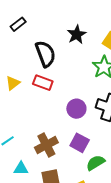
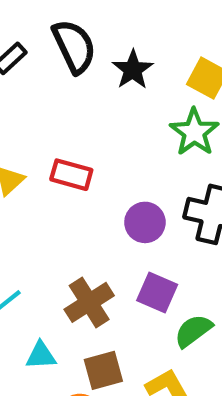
black semicircle: (45, 54) -> (74, 46), moved

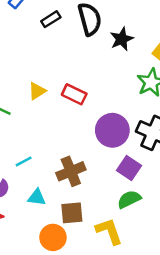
purple circle: (145, 222) -> (112, 130), size x1.4
purple square: (157, 292) -> (129, 168), moved

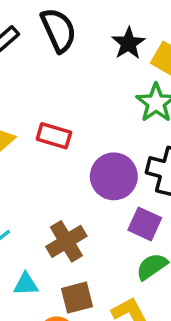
black star: (122, 39) -> (128, 43), moved

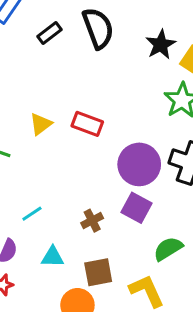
purple square: (145, 224) -> (136, 208), moved
brown cross: (66, 241) -> (92, 221), size x0.6

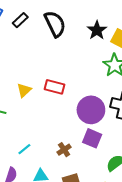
black rectangle: (50, 33) -> (20, 20), moved

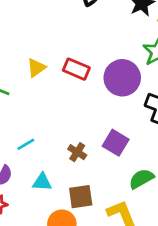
purple circle: (91, 110) -> (122, 78), moved
brown cross: (64, 150) -> (77, 152), turned -32

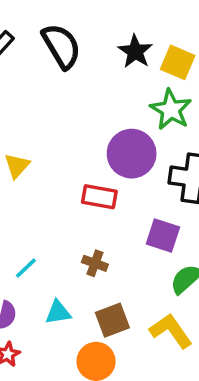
red rectangle: (76, 69) -> (99, 197), moved
purple square: (116, 143) -> (163, 235), moved

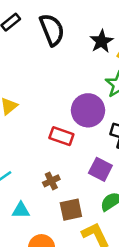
brown cross: (95, 263) -> (51, 181), turned 35
brown square: (112, 320) -> (71, 210), moved

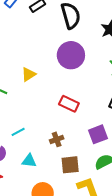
purple circle: (88, 110) -> (71, 55), moved
purple square: (100, 169) -> (98, 134), turned 36

